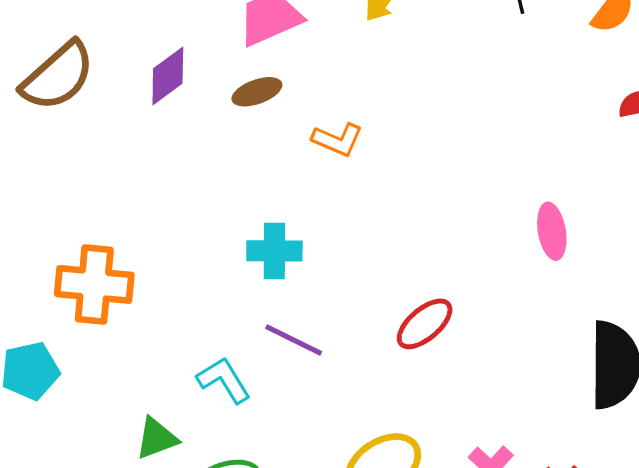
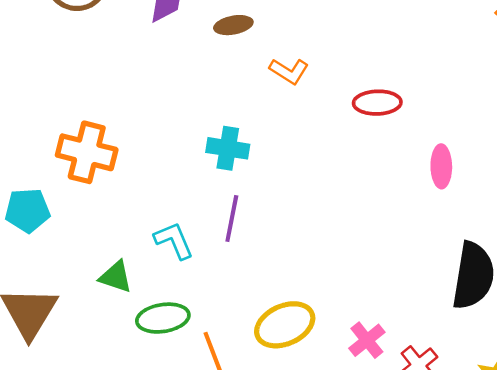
red ellipse: (425, 324) -> (377, 103), moved, turned 30
purple line: (294, 340) -> (232, 218), turned 66
green triangle: (157, 438) -> (116, 277), turned 30

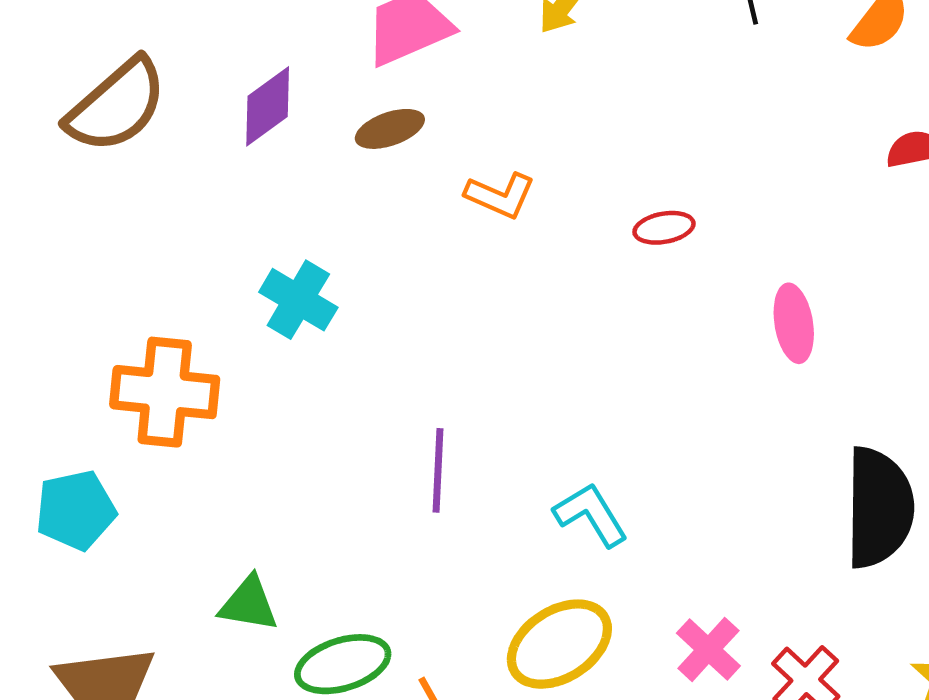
red ellipse: (377, 103) -> (664, 228), size x0.7
cyan cross: (228, 148) -> (298, 300), moved, turned 30
cyan L-shape: (174, 241) -> (591, 515), moved

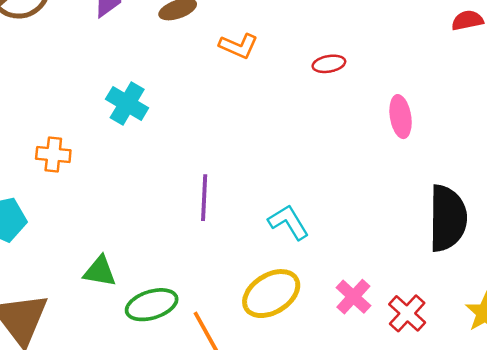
orange cross: (165, 392) -> (53, 155), size x0.6

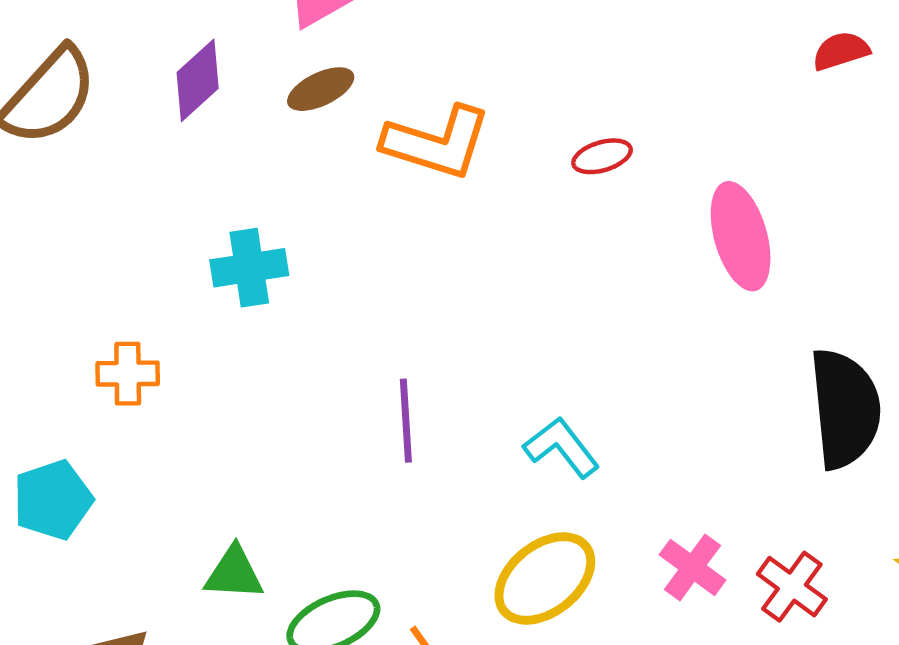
orange L-shape: (238, 46) -> (437, 143), size x1.6
cyan cross: (127, 104) -> (249, 268), turned -33
pink ellipse: (401, 117) -> (741, 236), size x1.4

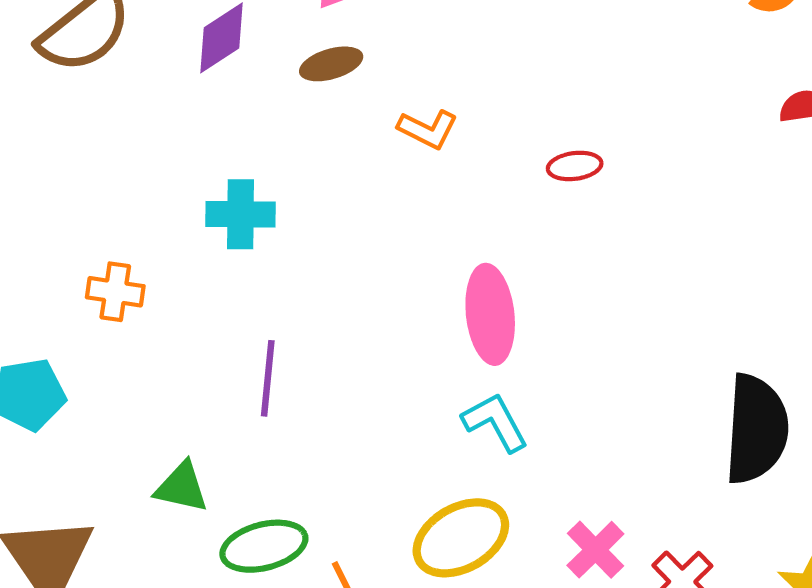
orange L-shape: (437, 143) -> (428, 129), size x0.6
pink ellipse: (741, 236) -> (490, 314), moved
purple line: (406, 421) -> (268, 378), moved

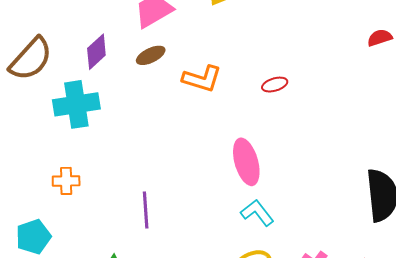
orange L-shape: (428, 129) -> (202, 79), size x1.4
cyan cross: (240, 214) -> (76, 104), moved, size x1.4

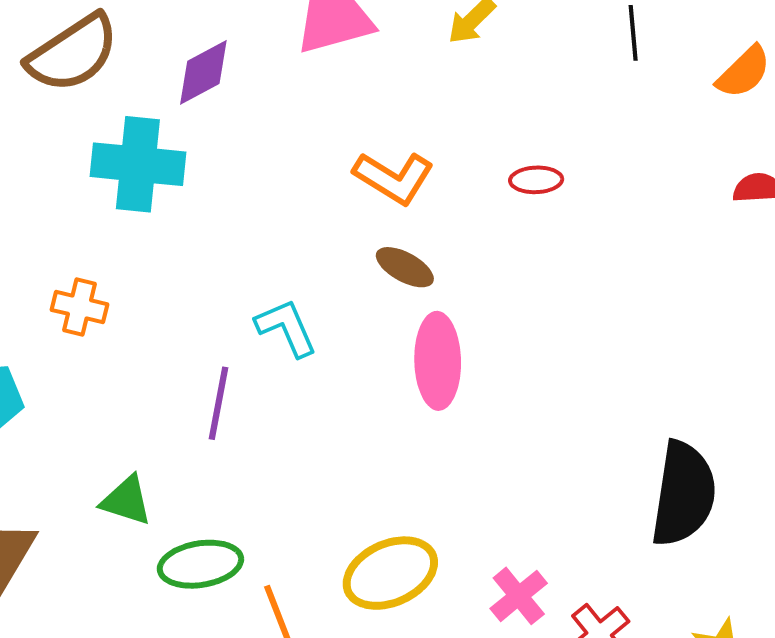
brown ellipse: (151, 55) -> (405, 267), moved, turned 40
red ellipse: (275, 85) -> (536, 180), moved
cyan L-shape: (257, 213) -> (286, 328), moved

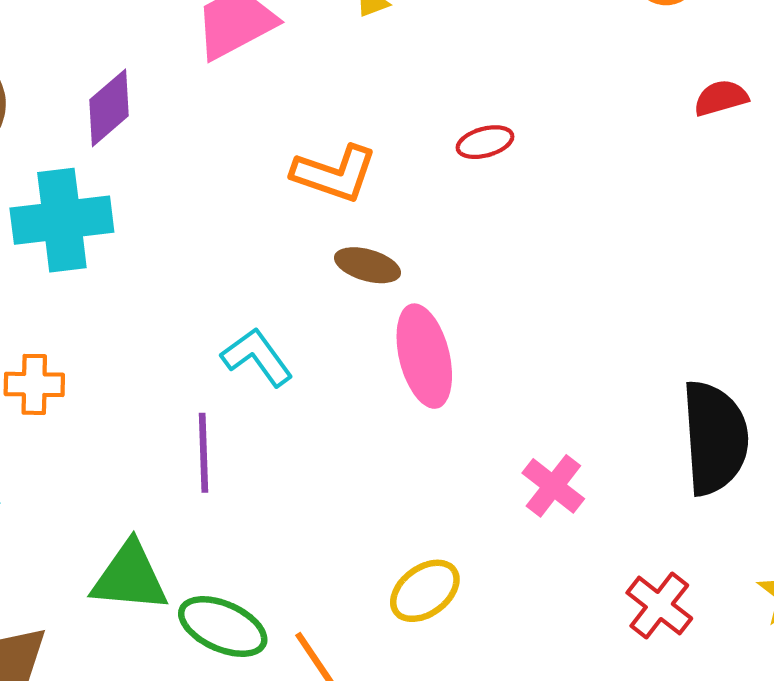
green triangle: (126, 501) -> (130, 577), size x1.4
green ellipse: (200, 564) -> (223, 627), turned 46
yellow ellipse: (390, 573) -> (425, 591), size x0.7
pink cross: (519, 596) -> (553, 486), moved

